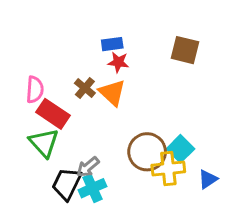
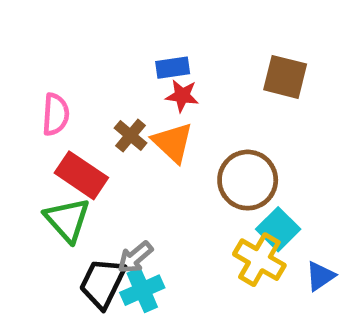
pink semicircle: (35, 90) -> (56, 114), moved
brown circle: (147, 152) -> (248, 180), moved
yellow cross: (168, 168) -> (259, 260), turned 36

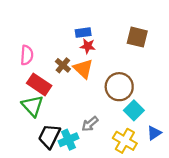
gray arrow: (135, 257) -> (90, 124), moved
yellow cross: (259, 260) -> (125, 141), moved

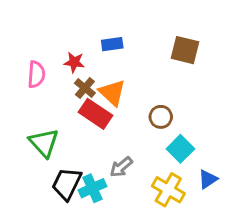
red star: (88, 46) -> (74, 62), moved
red rectangle: (39, 84) -> (95, 114), moved
brown circle: (119, 87) -> (161, 117), size x0.6

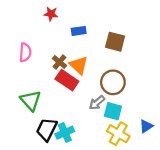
brown square: (185, 50) -> (115, 42), moved
red star: (74, 62) -> (51, 14), moved
brown circle: (161, 117) -> (113, 82), size x1.5
cyan square: (180, 149) -> (113, 111), moved, turned -30
gray arrow: (121, 167) -> (97, 103), moved

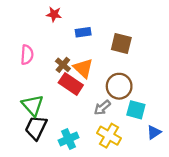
cyan square: (113, 111) -> (136, 110), moved
black trapezoid: (47, 129) -> (36, 128), moved
yellow cross: (118, 134) -> (109, 136), moved

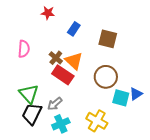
blue rectangle: (83, 32) -> (74, 29), turned -48
gray arrow: (102, 108) -> (55, 104), moved
blue triangle: (154, 132) -> (136, 94), moved

